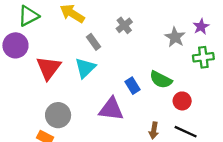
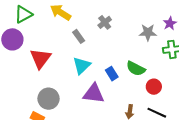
gray star: (175, 37) -> (148, 32), turned -30
cyan triangle: (85, 68) -> (82, 66), moved

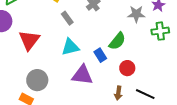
cyan triangle: (82, 66) -> (70, 47), turned 30
green semicircle: (136, 69) -> (117, 41), moved, turned -78
red circle: (154, 87) -> (127, 68), moved

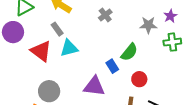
gray rectangle: (67, 18) -> (57, 29), moved
red triangle: (29, 40) -> (41, 51), turned -30
cyan triangle: (70, 47) -> (69, 48), moved

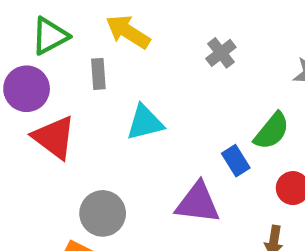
gray rectangle: (57, 29) -> (98, 74), moved, turned 32
red triangle: (41, 51) -> (54, 137), moved

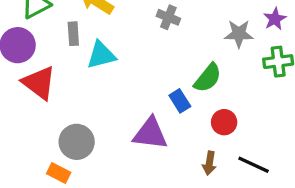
gray cross: (221, 53) -> (168, 17), turned -30
cyan triangle: (145, 123) -> (101, 55), moved

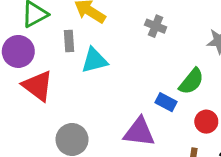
blue rectangle: (180, 101) -> (166, 102), turned -30

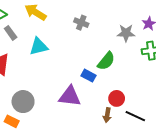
gray rectangle: (69, 41) -> (11, 33), moved, turned -32
red circle: (206, 122) -> (117, 98), moved

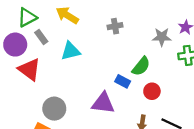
gray cross: (81, 23) -> (115, 26), turned -32
red circle: (117, 98) -> (152, 91), moved

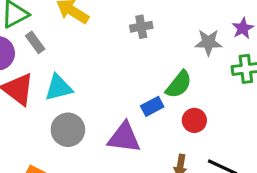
cyan triangle: (71, 51) -> (59, 88), moved
blue rectangle: (123, 81) -> (152, 106), turned -56
gray circle: (54, 109) -> (68, 130), moved

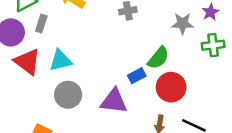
gray rectangle: (35, 42) -> (41, 24), turned 54
red circle: (194, 120) -> (171, 87), size x1.5

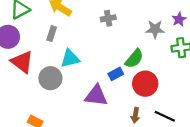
gray rectangle: (41, 24) -> (52, 34), moved
cyan triangle: (60, 60) -> (70, 59), moved
gray circle: (68, 95) -> (50, 78), moved

